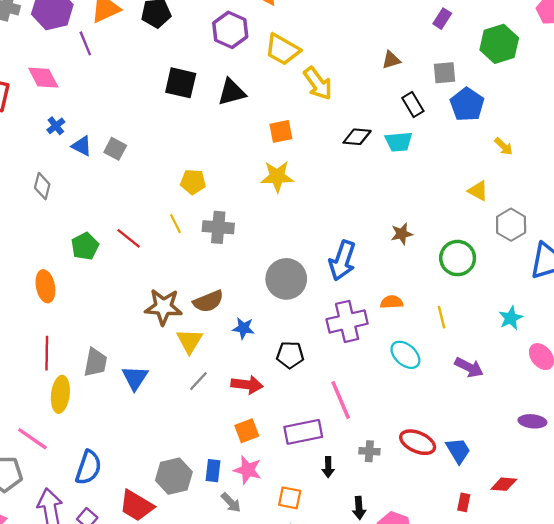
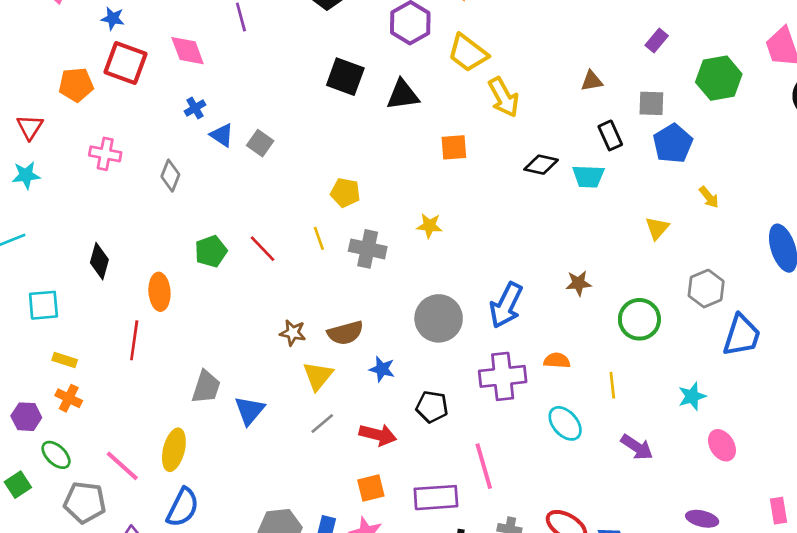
yellow star: (277, 177) -> (429, 226), moved, size x0.7
yellow triangle: (478, 191) -> (657, 228), moved, turned 35
brown star: (163, 307) -> (293, 333), size x0.6
red line: (47, 353) -> (134, 340), moved
yellow ellipse: (60, 394) -> (174, 450), moved

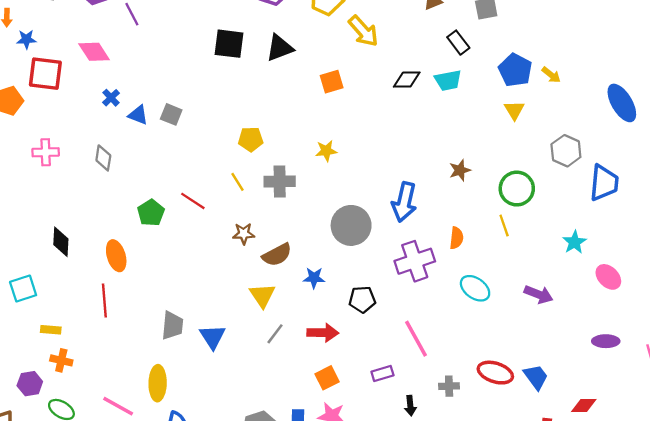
blue pentagon: (673, 143) -> (515, 70), moved
brown star: (293, 333) -> (244, 234), moved
orange semicircle: (557, 361) -> (456, 238), turned 105
yellow line: (612, 385) -> (504, 225), moved
purple rectangle: (436, 498) -> (382, 373), size x0.6

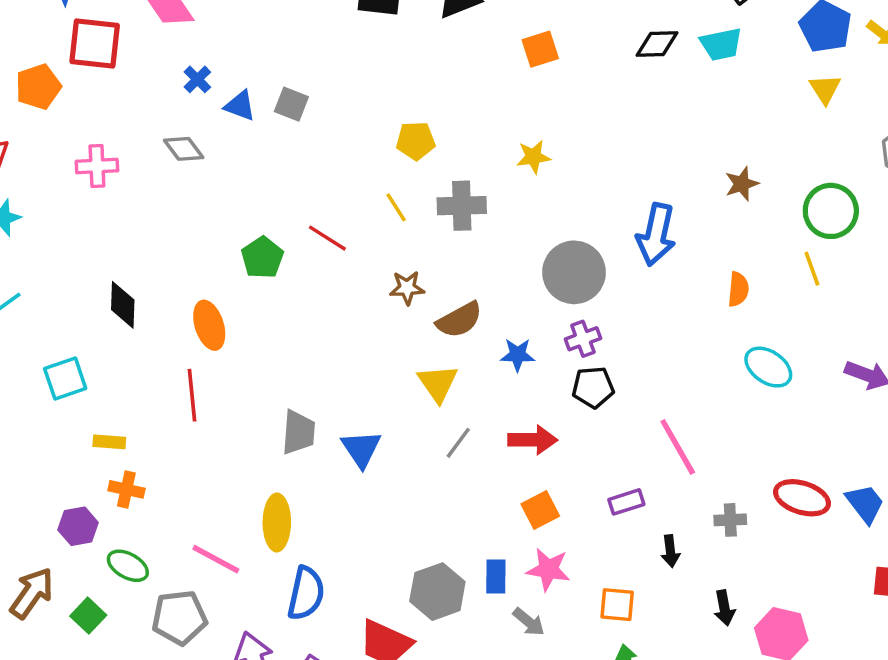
gray diamond: (103, 158) -> (184, 149), moved, turned -45
purple cross: (415, 261) -> (583, 339), moved, size x0.6

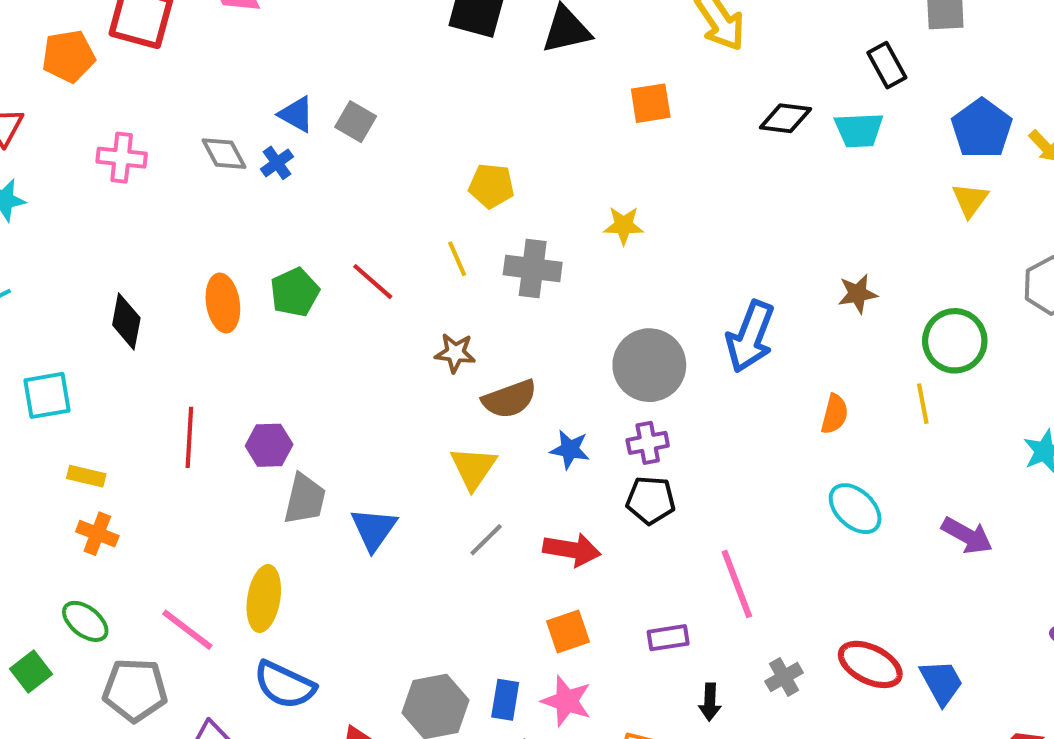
blue cross: (197, 79) -> (277, 163), moved
orange ellipse: (209, 325) -> (223, 303), moved
gray cross: (730, 520) -> (784, 677), turned -36
purple hexagon: (78, 526) -> (269, 445), moved
blue semicircle: (306, 593) -> (284, 685), turned 94

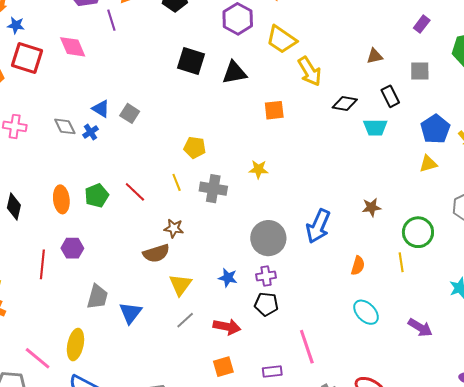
black diamond: (785, 118) -> (345, 104), moved
yellow triangle: (970, 200) -> (428, 164), turned 36
brown semicircle: (509, 399) -> (156, 253), moved
purple hexagon: (269, 445) -> (72, 248), moved

